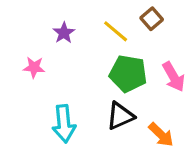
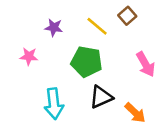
purple star: (64, 33) -> (54, 28), turned -30
green pentagon: (128, 74) -> (87, 62), moved

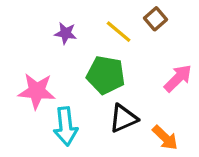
pink star: (29, 56) -> (37, 91), moved, size x1.6
pink arrow: (146, 64) -> (178, 78), turned -105

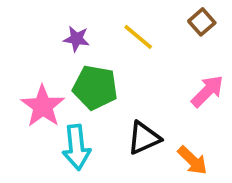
brown square: (155, 19) -> (202, 22), moved
green pentagon: (106, 75) -> (95, 87), moved
pink star: (37, 91) -> (43, 106), turned 30

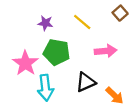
pink arrow: (207, 91) -> (106, 51), moved, turned 40

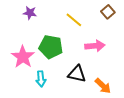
purple star: (45, 23) -> (30, 13), moved
black triangle: (86, 82) -> (77, 74), turned 36
cyan arrow: (45, 88) -> (41, 79), size x0.7

